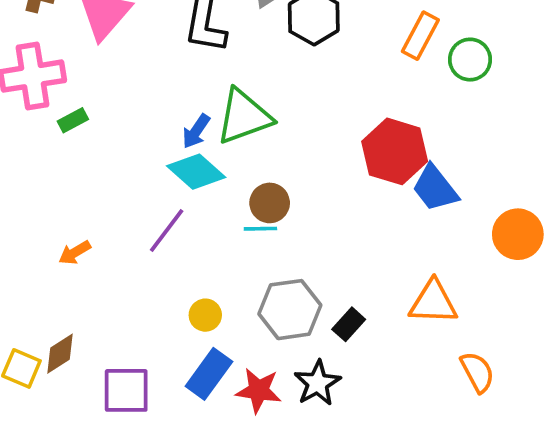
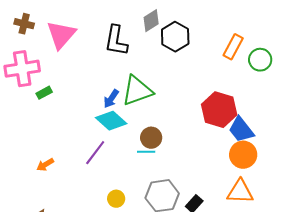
orange circle: (518, 234) -> (243, 155), moved

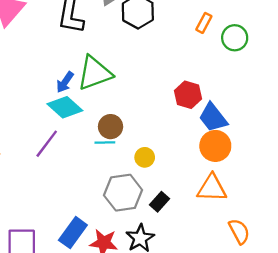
orange rectangle: (233, 47) -> (204, 23), size x0.7
red hexagon: (219, 110) -> (188, 95), size x0.7
yellow circle: (116, 199) -> (145, 157), moved

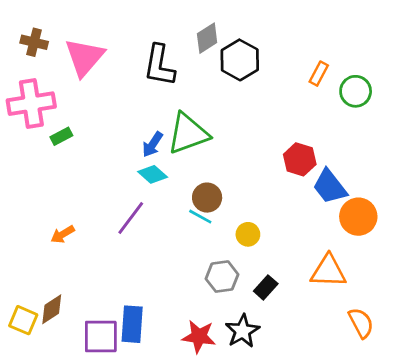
cyan diamond: (65, 107) -> (153, 174), size x0.7
cyan line: (105, 143) -> (200, 217), turned 30
orange circle: (215, 146) -> (358, 217), moved
gray hexagon: (123, 193) -> (222, 277), size x0.7
blue rectangle: (73, 233) -> (132, 324), moved, turned -32

